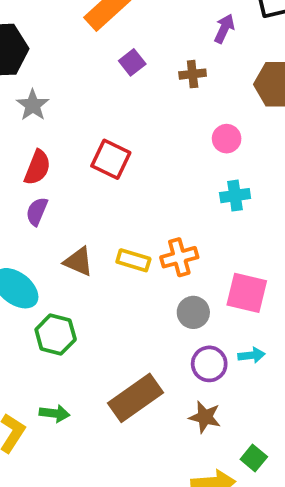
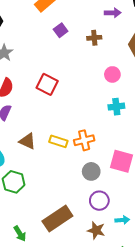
purple arrow: (224, 29) -> (113, 13), turned 63
cyan arrow: (251, 355) -> (122, 220), moved
green arrow: (55, 413) -> (20, 234), moved, turned 49

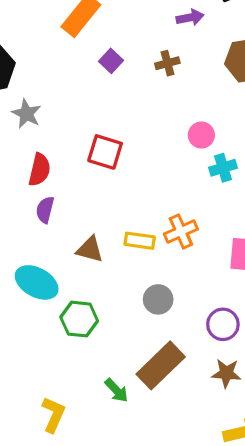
pink circle: (112, 74) -> (201, 135), moved
gray circle: (91, 171) -> (158, 299), moved
green arrow: (20, 234) -> (116, 390), moved

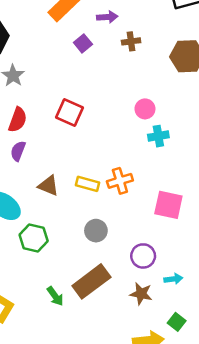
purple arrow: (190, 17) -> (107, 17), moved
brown cross: (167, 63) -> (131, 41), moved

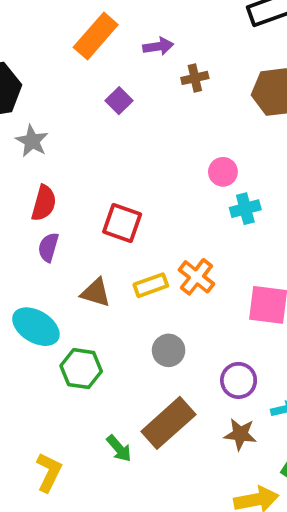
purple square: (83, 43) -> (119, 101), moved
red square: (70, 113) -> (122, 223), moved
orange cross: (120, 181) -> (196, 277), turned -30
yellow rectangle: (87, 184) -> (151, 285), turned -30

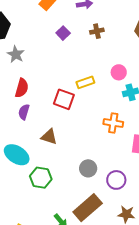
brown cross: (195, 78) -> (97, 31), moved
orange cross: (196, 277) -> (113, 123), moved, turned -30
yellow rectangle: (151, 285) -> (85, 82), moved
purple circle: (239, 380) -> (116, 180), moved

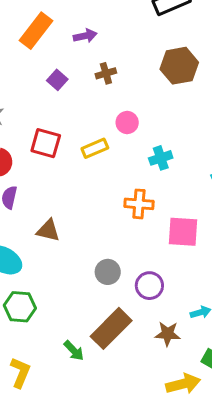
pink circle: (119, 72) -> (127, 123), moved
red square: (64, 99) -> (46, 143), moved
green hexagon: (41, 178) -> (20, 307), moved

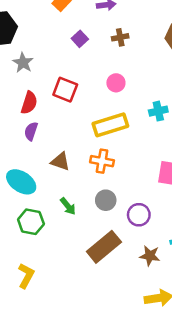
pink circle: (127, 123) -> (116, 83), moved
yellow rectangle: (95, 148) -> (110, 125), moved, size x1.6
orange cross: (139, 204) -> (102, 161), moved
green arrow: (74, 351) -> (68, 206), moved

